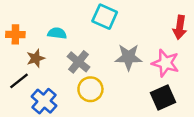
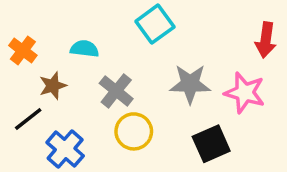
cyan square: (105, 17) -> (155, 24), turned 30
orange cross: (15, 34) -> (23, 50), turned 36
black square: (163, 98) -> (211, 144), moved

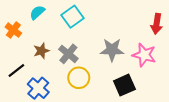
cyan square: (155, 24) -> (73, 17), moved
cyan semicircle: (84, 49) -> (37, 12), moved, turned -49
brown star: (53, 86) -> (41, 51), moved

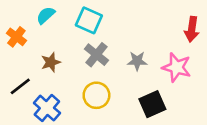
cyan square: (73, 17) -> (89, 20), turned -30
gray star: (112, 50) -> (137, 61), size x0.7
gray cross: (68, 54) -> (96, 55), moved

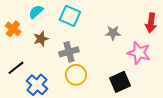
gray cross: (96, 55) -> (69, 52), moved, turned 36
gray star: (137, 61) -> (113, 33), moved
brown star: (51, 62) -> (41, 39), moved

